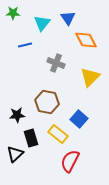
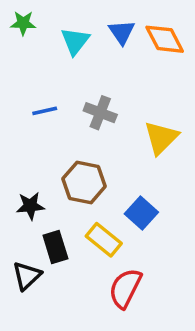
orange diamond: (86, 40) -> (165, 39), moved
blue line: (25, 45) -> (45, 111), moved

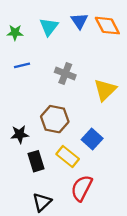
green star: (23, 23) -> (15, 33), moved
blue line: (45, 111) -> (22, 65), moved
black triangle: (27, 276) -> (42, 202), moved

